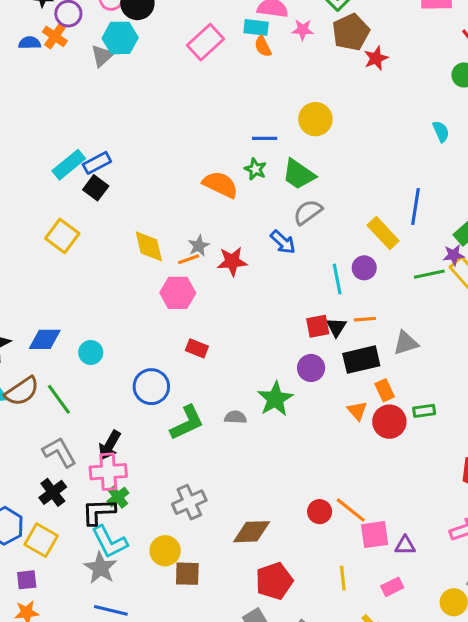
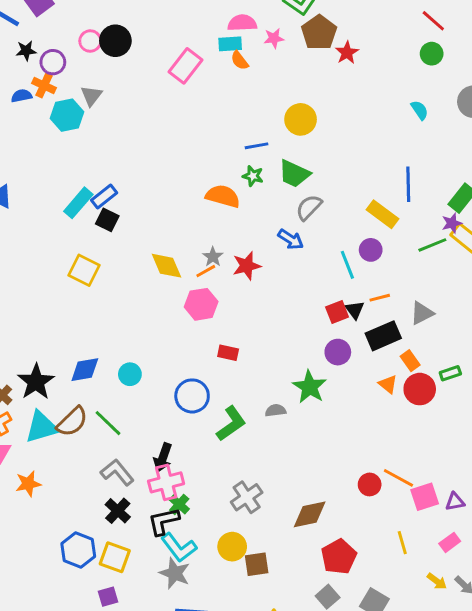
cyan hexagon: (120, 38) -> (67, 115), moved

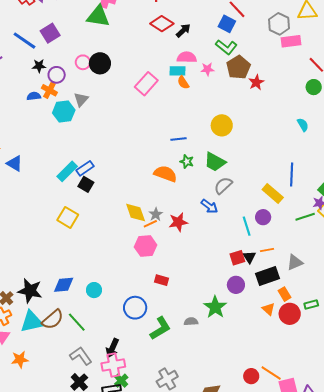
blue line: (256, 146) -> (178, 139), moved
yellow diamond: (166, 266) -> (136, 213), moved
black star: (36, 382) -> (30, 291), turned -30

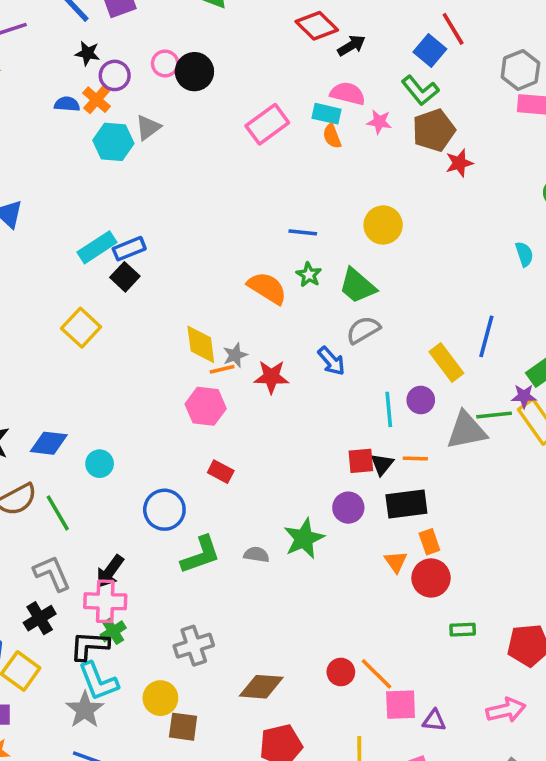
gray triangle: (295, 262) -> (466, 430), moved, size x1.4
green rectangle: (311, 305) -> (463, 630), moved

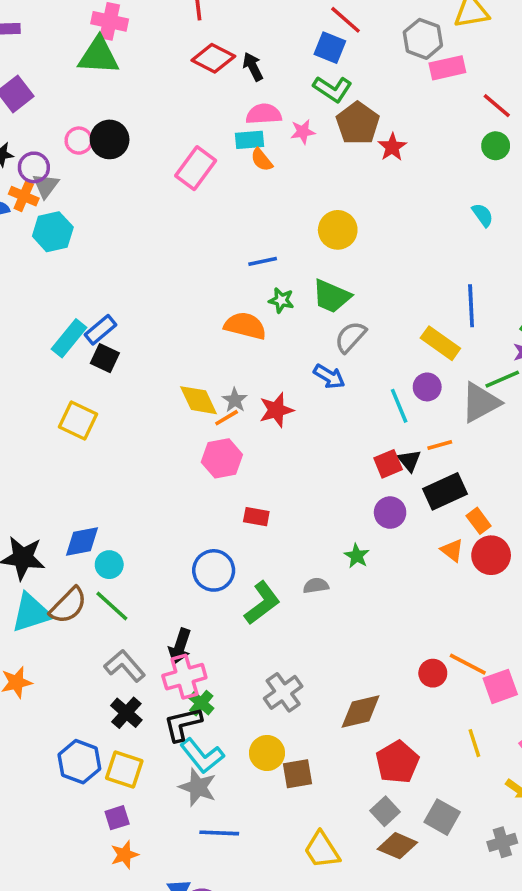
black arrow: (351, 46) -> (253, 67), turned -68
gray triangle: (148, 127) -> (46, 186), moved
cyan circle: (100, 464) -> (109, 565), moved
green star: (304, 538) -> (357, 556), size x0.6

